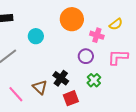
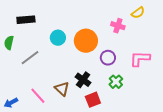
orange circle: (72, 19) -> (86, 41), moved
yellow semicircle: (116, 24) -> (138, 13), moved
pink cross: (97, 35) -> (118, 26), moved

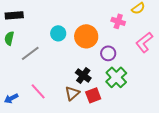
black rectangle: (26, 20) -> (14, 15), moved
pink L-shape: (140, 59) -> (144, 42), moved, turned -40
green cross: (116, 82) -> (116, 77), size x1.5
brown triangle: (62, 89) -> (72, 93), moved, turned 35

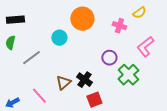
orange circle: (86, 36) -> (82, 19), moved
green cross: (116, 77) -> (128, 75), moved
brown triangle: (72, 93) -> (63, 83), moved

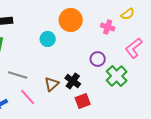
gray line: (31, 58) -> (18, 75), moved, turned 54

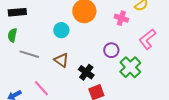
gray line: (18, 75) -> (29, 54), moved
brown triangle: (52, 84) -> (61, 60), moved, turned -42

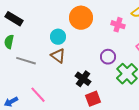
black rectangle: (17, 12) -> (14, 19), turned 36
brown triangle: (61, 60) -> (58, 56), moved

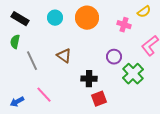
cyan circle: (58, 37) -> (55, 18), moved
gray line: (26, 61) -> (32, 61), turned 48
black cross: (83, 79) -> (89, 79), turned -35

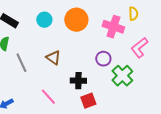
yellow semicircle: (144, 12) -> (133, 14), turned -56
pink cross: (124, 25) -> (113, 27), size x1.5
pink line: (44, 95) -> (48, 97), moved

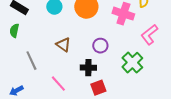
purple circle: (103, 59) -> (100, 46), moved
gray line: (21, 63) -> (31, 61), moved

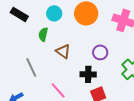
green semicircle: (14, 31) -> (43, 34), moved

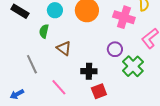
purple circle: (100, 52) -> (115, 49), moved

